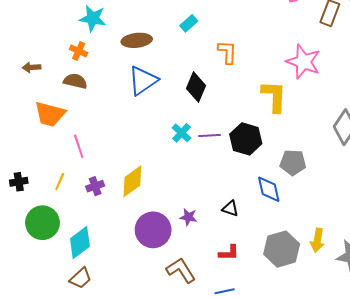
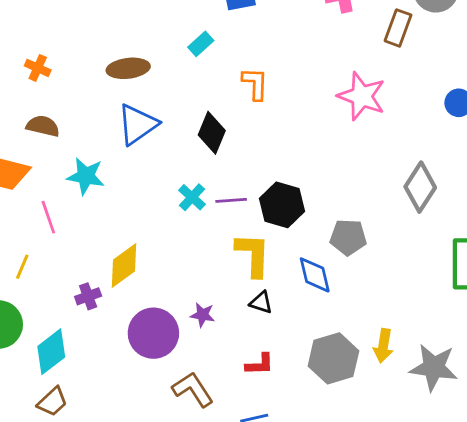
cyan star: (93, 18) -> (86, 176), moved
orange cross: (79, 51) -> (38, 68), moved
yellow L-shape: (274, 96) -> (253, 255), moved
purple cross: (95, 186) -> (88, 296), moved

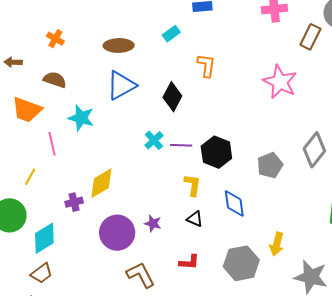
gray pentagon: (348, 237) -> (270, 165), moved, turned -30
yellow L-shape: (253, 255) -> (193, 185), size x0.7
yellow arrow: (383, 346) -> (277, 244), moved

